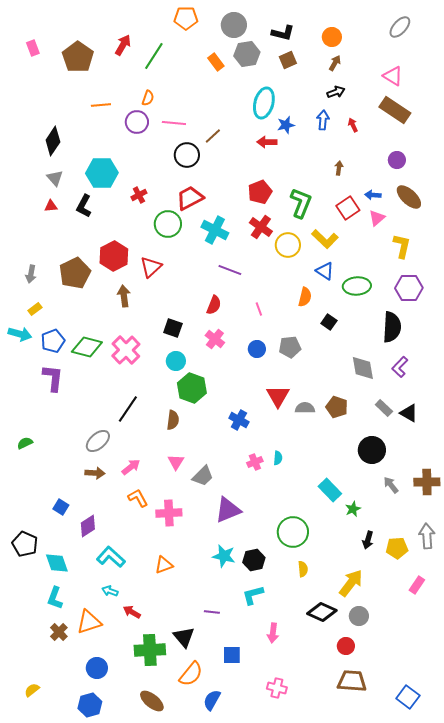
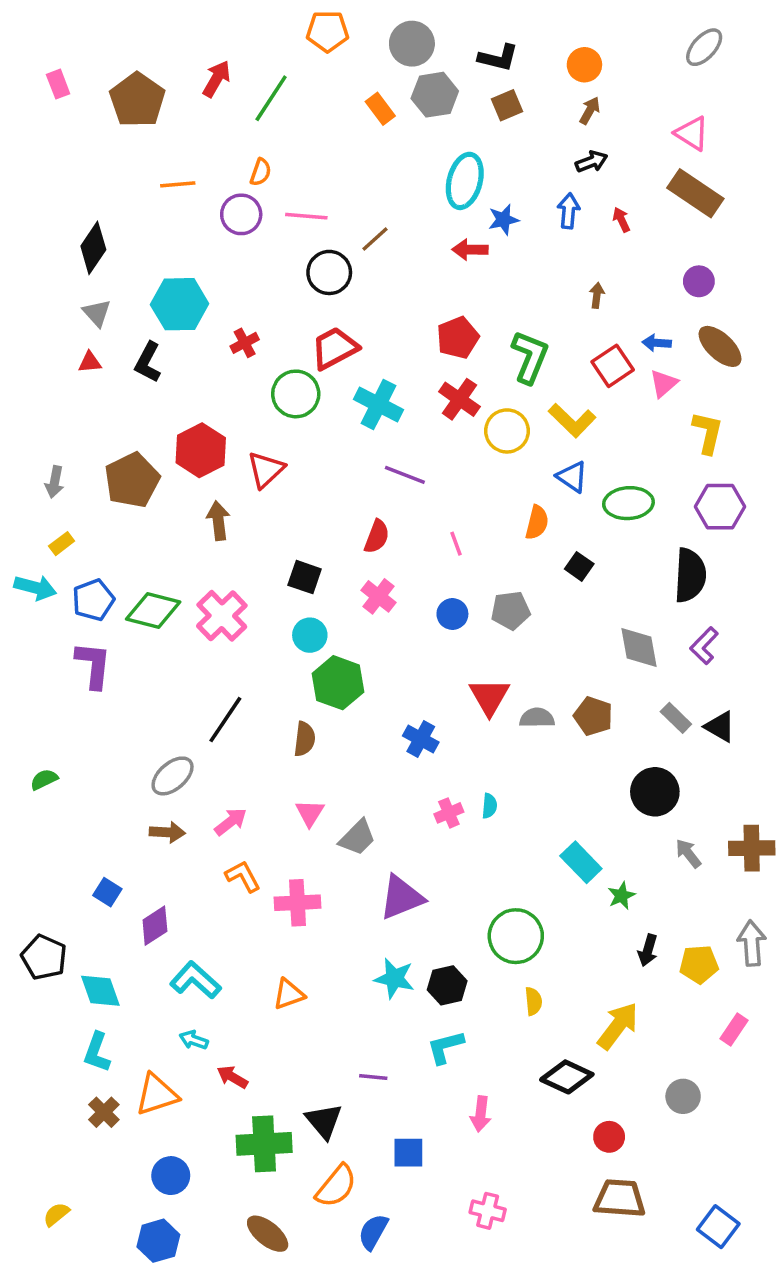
gray circle: (359, 616) -> (683, 1096), moved

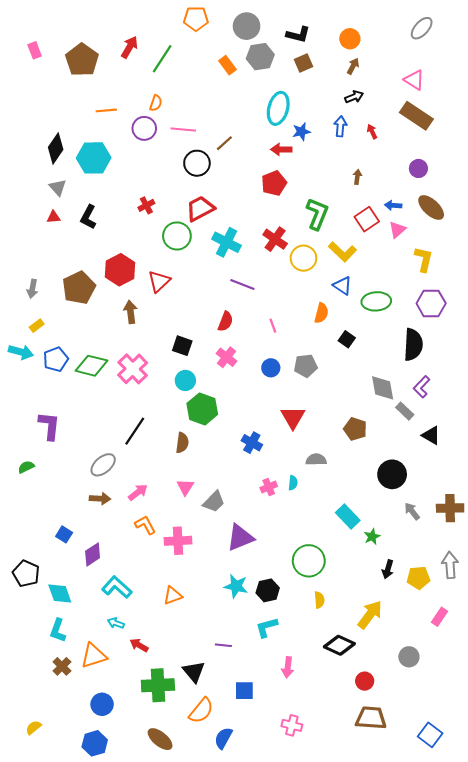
cyan hexagon: (180, 304) -> (94, 158), moved
red pentagon: (458, 338) -> (274, 183), moved
purple L-shape: (93, 665) -> (49, 426), moved
gray semicircle: (537, 718) -> (316, 460), moved
gray rectangle: (676, 718) -> (405, 411), moved

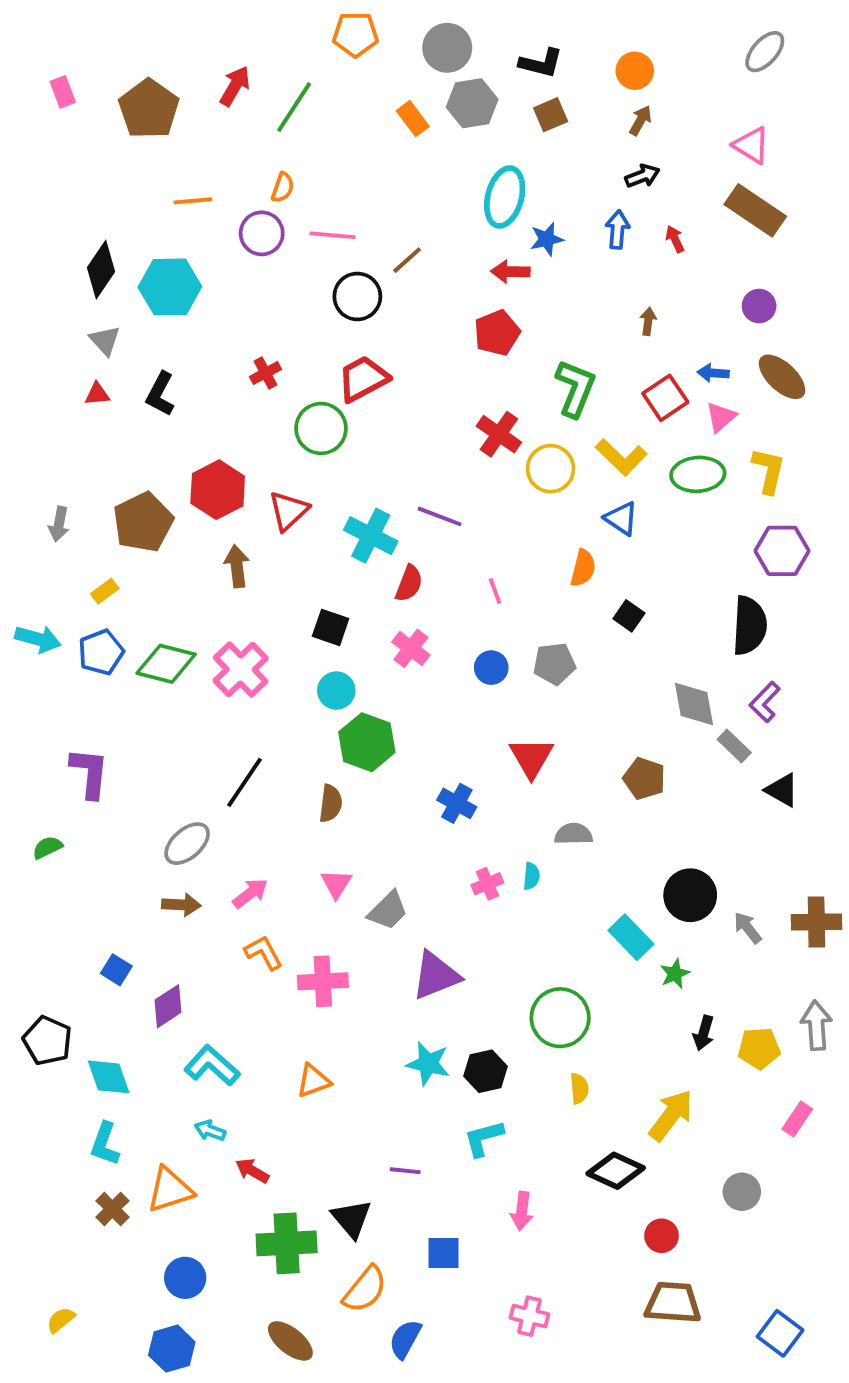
cyan cross: (227, 242) -> (371, 536), moved
green ellipse: (376, 301) -> (698, 474), moved
yellow rectangle: (37, 326) -> (105, 591), moved
black circle: (392, 474) -> (690, 895), moved

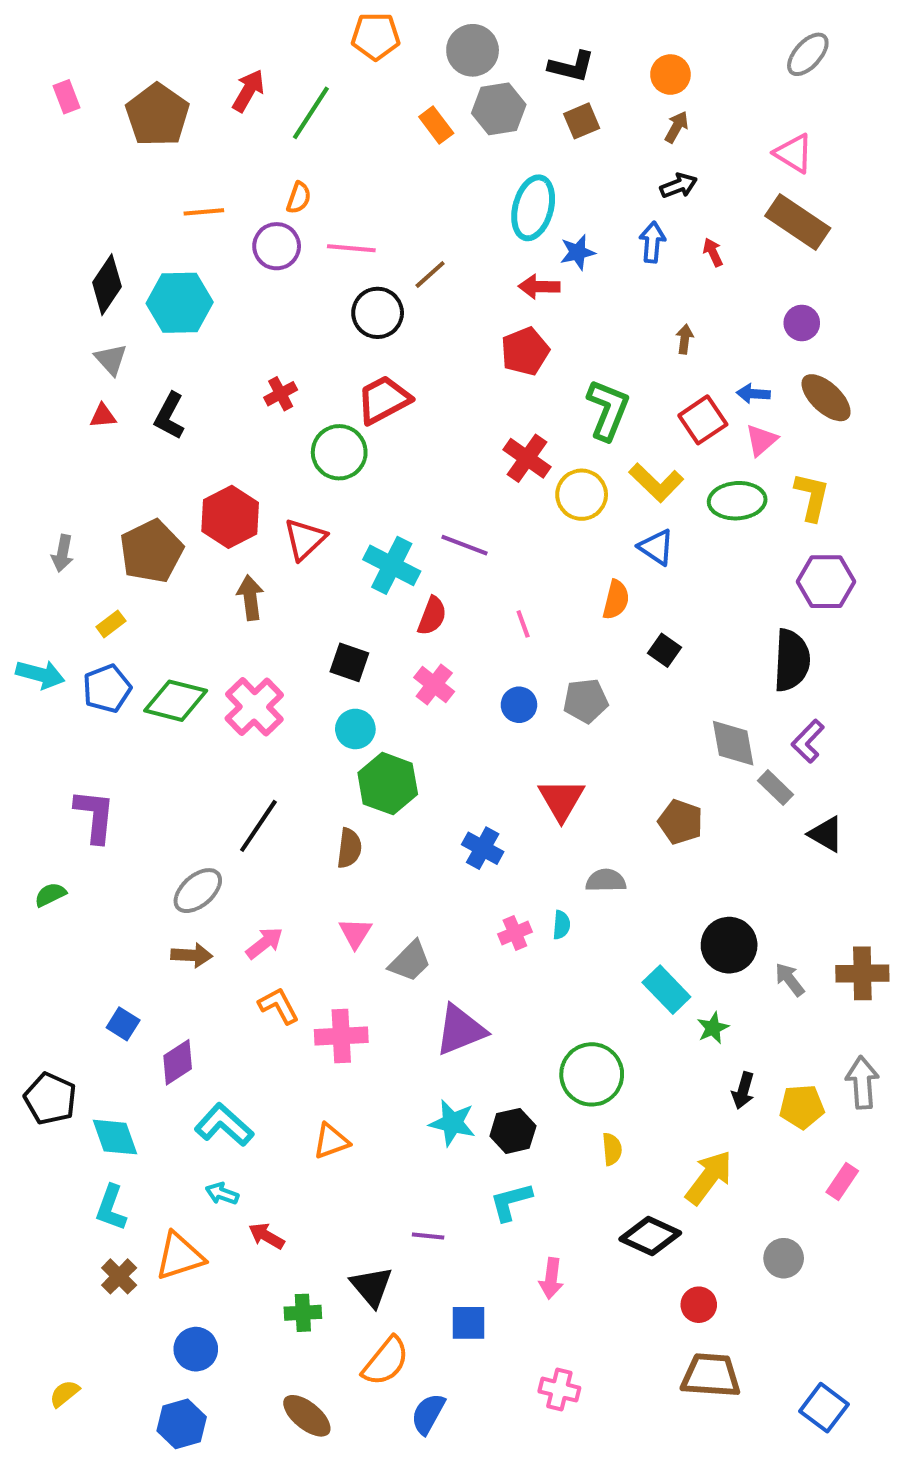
green cross: (287, 1243) -> (303, 1313), size x0.6

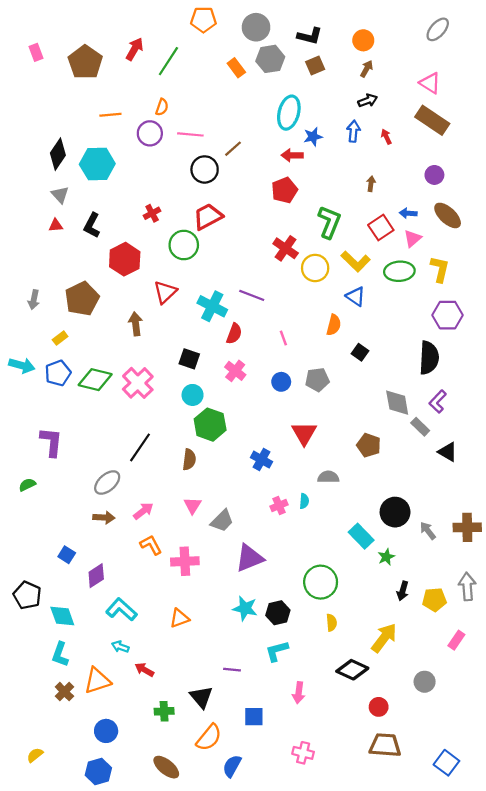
red hexagon: (230, 517) -> (125, 259), moved

